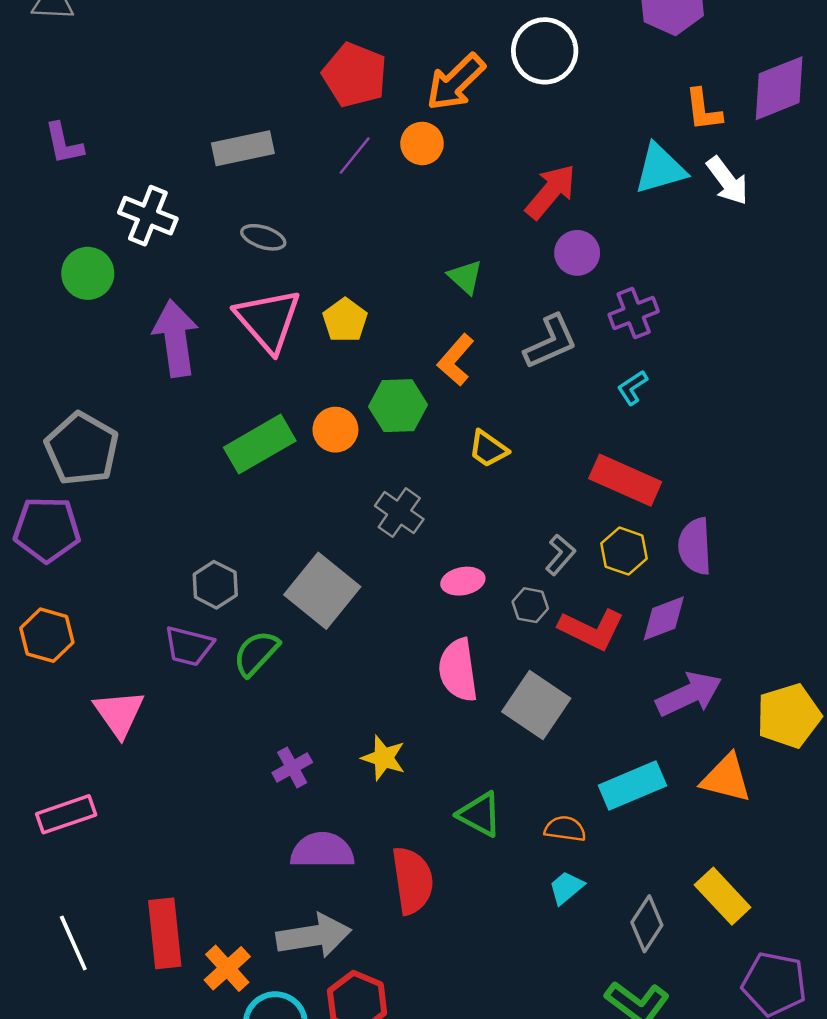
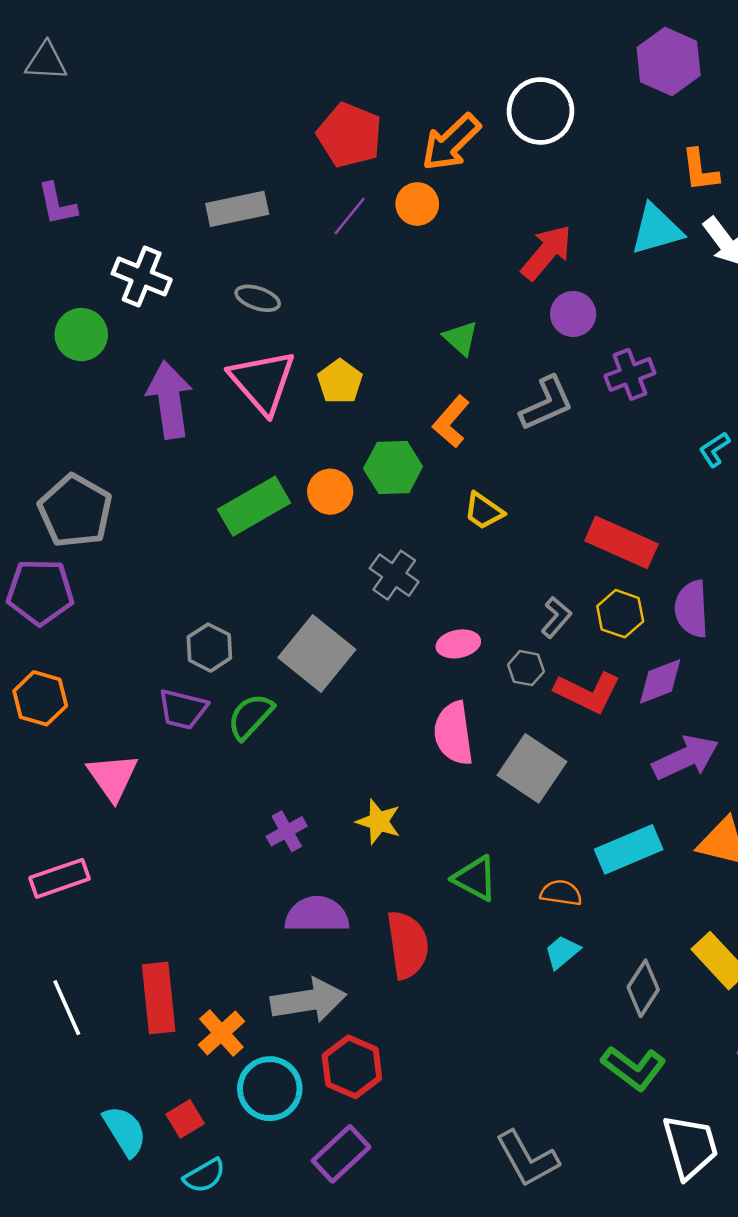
cyan L-shape: (632, 388) -> (714, 449), moved

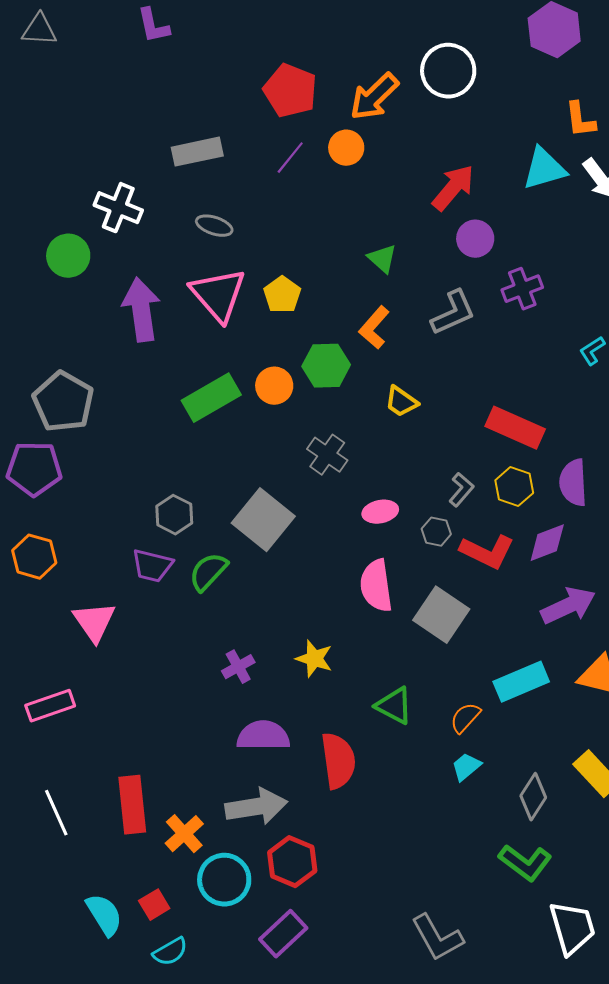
purple L-shape: (57, 204) -> (153, 26), moved
orange semicircle: (561, 893) -> (465, 718), turned -56

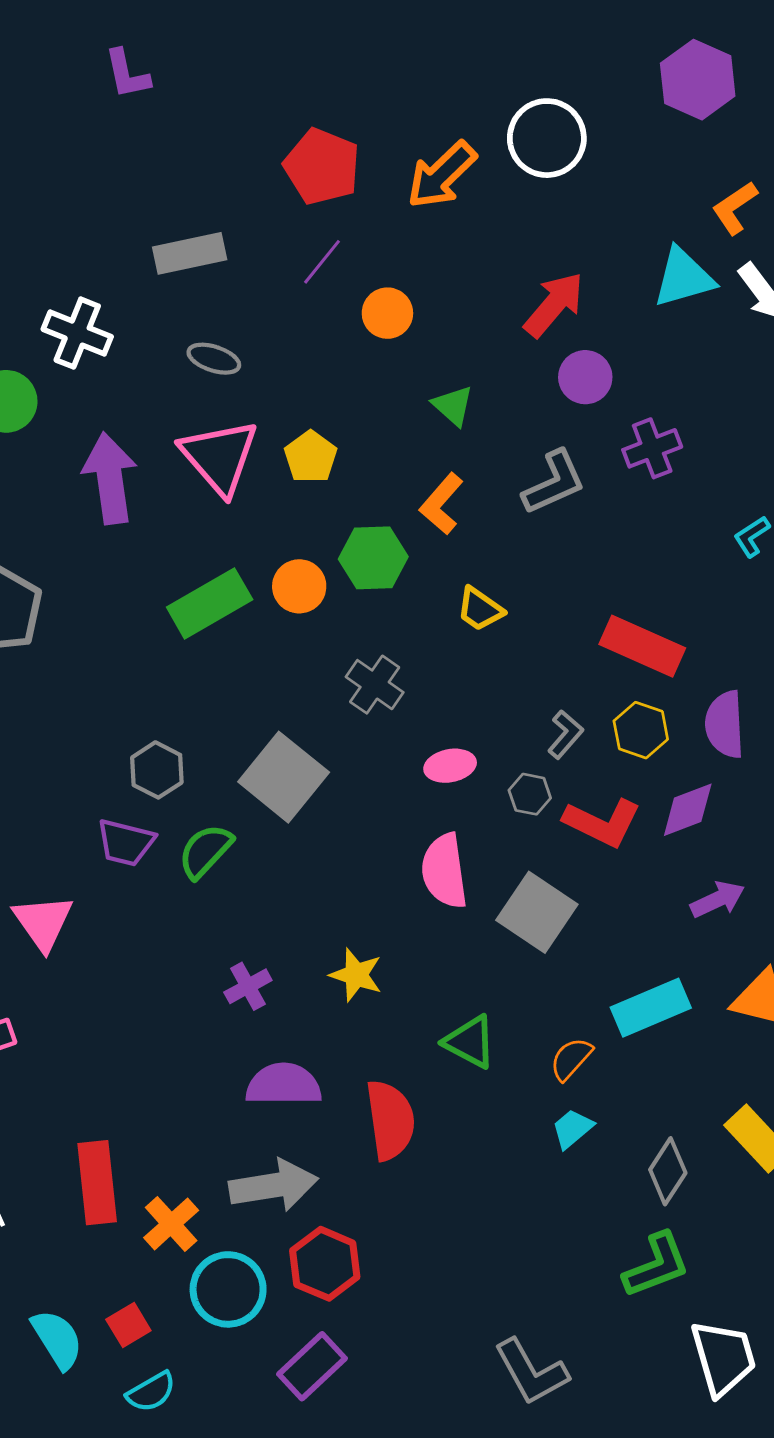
orange L-shape: (580, 120) -> (735, 208), turned 63
orange circle: (346, 148) -> (387, 313), moved
purple arrow: (568, 606) -> (718, 899), size x0.7
green L-shape: (525, 863) -> (656, 1265), turned -58

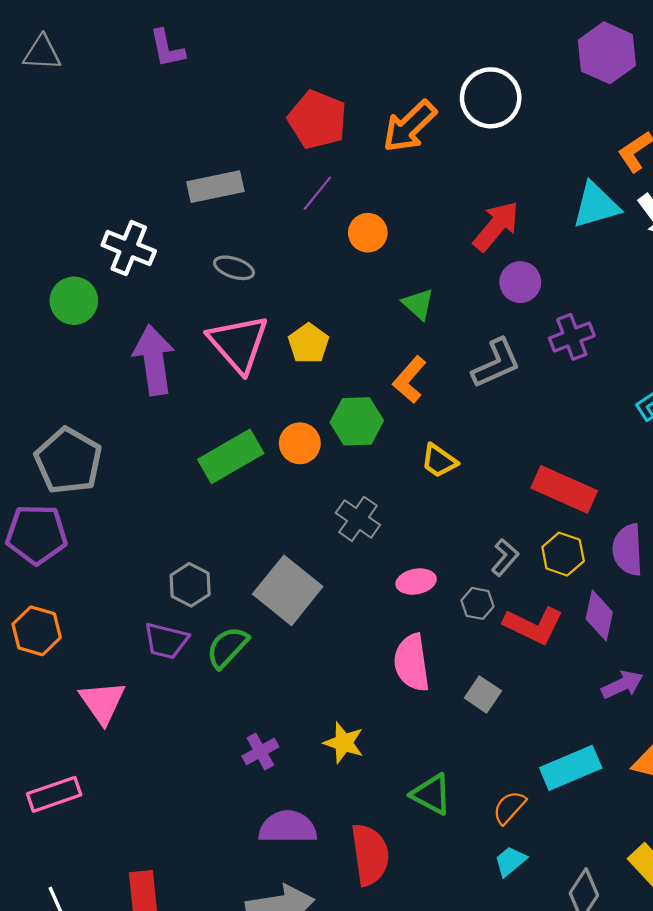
purple diamond: (688, 810) -> (599, 616), turned -57
gray square: (537, 912) -> (483, 694), size x0.6

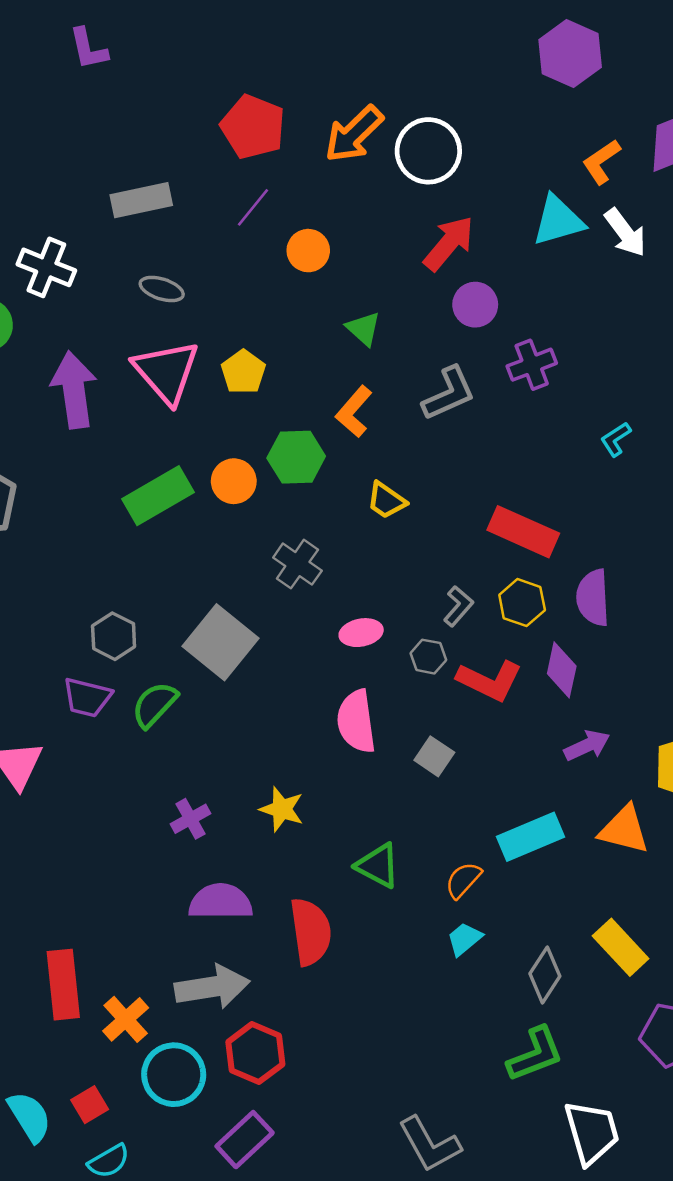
white circle: (491, 98) -> (428, 151), moved

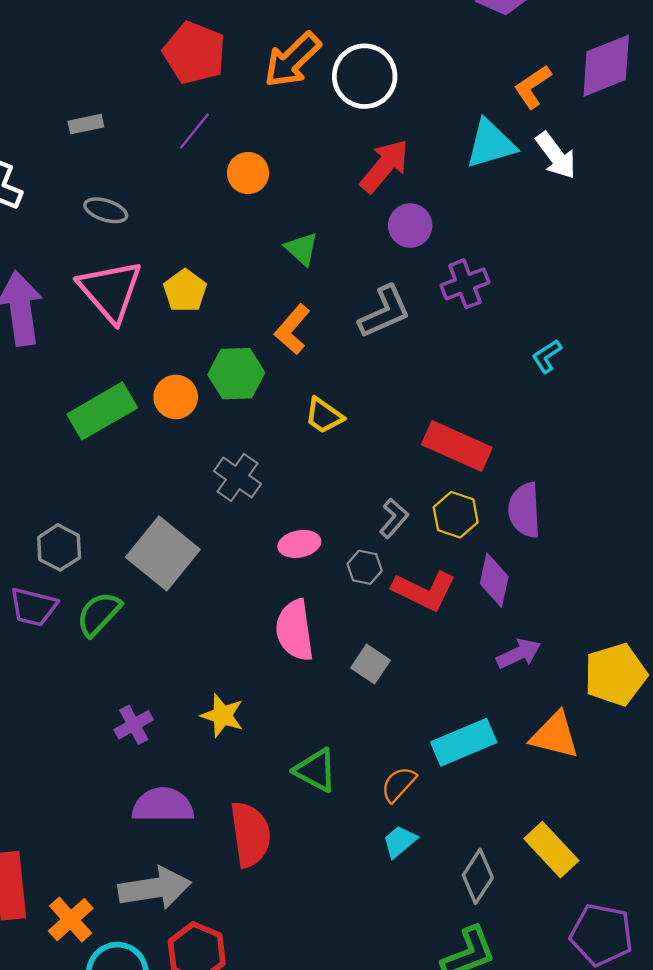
gray rectangle: (141, 200) -> (86, 124), size x0.6

